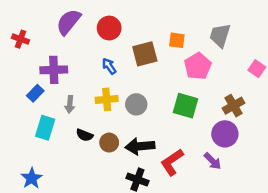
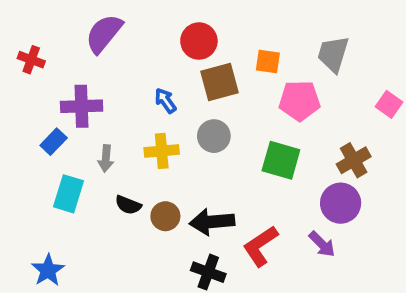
red circle: (109, 28) -> (199, 41), moved
pink pentagon: (198, 66) -> (300, 101), turned 30
gray circle: (136, 104) -> (214, 136), moved

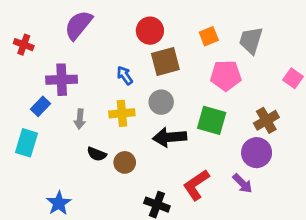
orange square: (268, 62) -> (209, 36), moved, turned -30
cyan rectangle: (68, 194) -> (27, 143), moved
black arrow: (212, 222) -> (170, 137), moved
blue star: (48, 270) -> (59, 203), moved

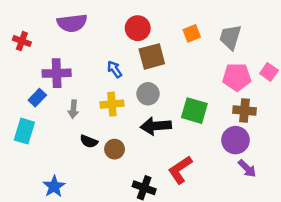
purple semicircle: (78, 25) -> (72, 23), turned -136
pink pentagon: (226, 75) -> (237, 77), moved
brown cross: (266, 120) -> (245, 111), turned 35
purple arrow: (243, 183) -> (247, 168), moved

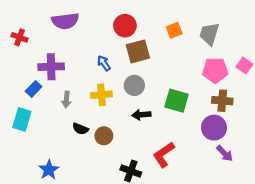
black arrow: (156, 126) -> (141, 115), size x0.7

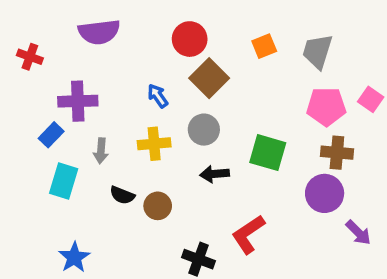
brown square: (138, 51) -> (209, 78), turned -30
cyan rectangle: (22, 119) -> (64, 181), moved
purple arrow: (225, 153) -> (358, 232), moved

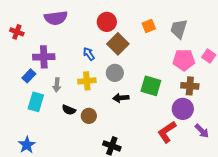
red L-shape: (248, 234) -> (167, 132), moved
blue star: (74, 257) -> (27, 145), moved

